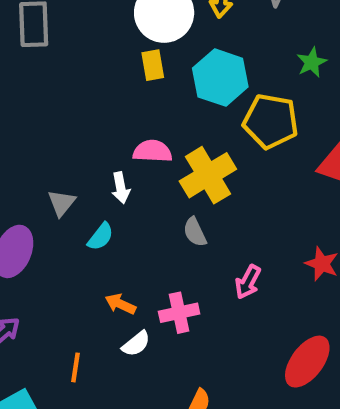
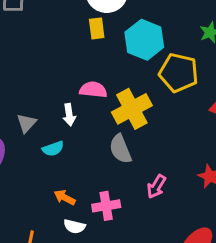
gray semicircle: (195, 232) -> (120, 149), size x1.4
cyan semicircle: (101, 237) -> (53, 149), turned 30
white semicircle: (136, 344) -> (74, 226), turned 50

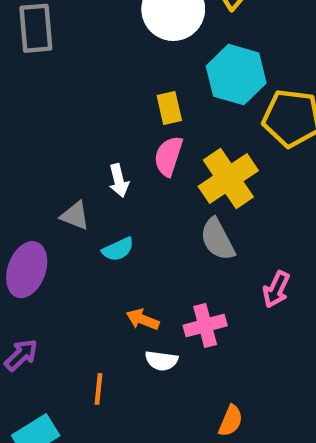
yellow rectangle: (97, 28) -> (169, 108), moved
pink semicircle: (93, 90) -> (168, 156), turned -72
white arrow: (69, 115) -> (119, 181), moved
gray triangle: (26, 123) -> (75, 216), turned -45

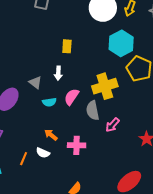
yellow rectangle: (169, 108) -> (67, 46), moved
pink semicircle: (168, 156) -> (72, 97), moved
pink arrow: (276, 289) -> (112, 125), moved
white semicircle: (161, 361) -> (43, 153), moved

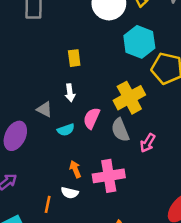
orange arrow: (51, 135) -> (75, 169), turned 40
pink cross: (77, 145) -> (109, 176), size x1.4

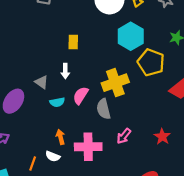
pink arrow: (148, 143) -> (124, 136), moved

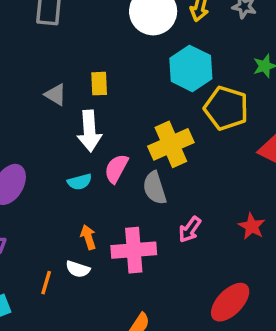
white arrow: (65, 71) -> (89, 131), size x1.6
gray triangle: (41, 82) -> (56, 95), moved

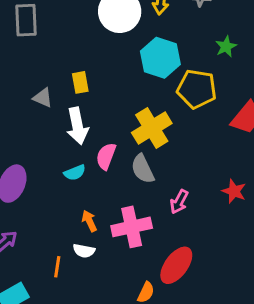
red ellipse: (230, 302) -> (176, 265), moved

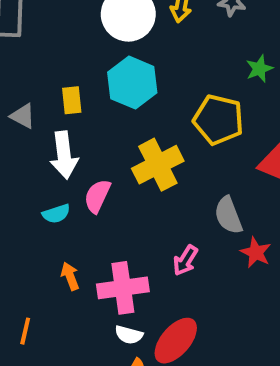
cyan hexagon: (160, 58) -> (132, 83), moved
gray semicircle: (143, 169) -> (228, 215), moved
white semicircle: (84, 251) -> (129, 335), moved

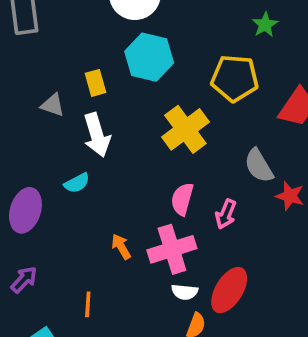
pink semicircle: (97, 196) -> (182, 199), moved
cyan semicircle: (56, 214) -> (77, 183), moved

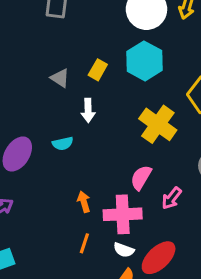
yellow rectangle: (96, 83) -> (98, 70), turned 30
yellow cross: (185, 129) -> (158, 124), turned -33
white arrow: (97, 135) -> (88, 110), size x0.7
orange line: (88, 304) -> (84, 243), moved

